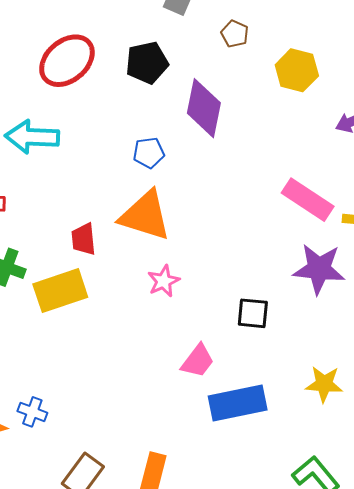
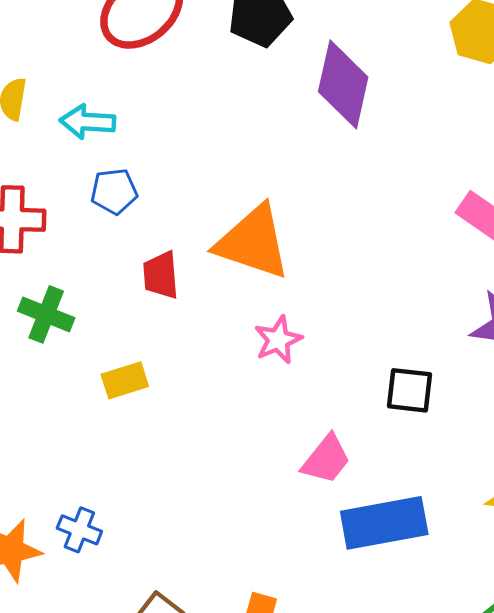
cyan arrow: (32, 137) -> (88, 122), size x0.7
blue pentagon: (149, 153) -> (114, 191), moved
yellow rectangle: (60, 291) -> (125, 380), moved, size x0.6

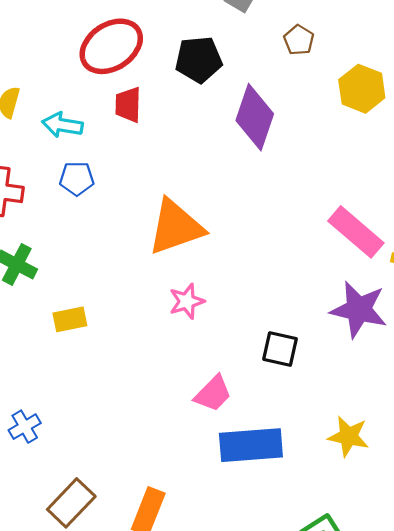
orange triangle: (253, 242) -> (176, 227), turned -44
red trapezoid: (161, 275) -> (128, 105), moved
blue cross: (79, 530) -> (25, 427), turned 32

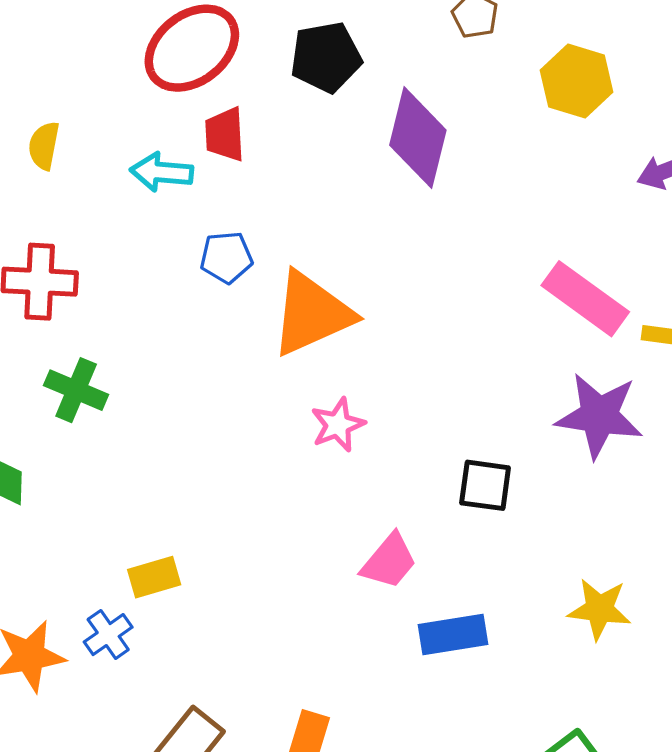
cyan arrow: (62, 125) -> (162, 172), moved
blue pentagon: (77, 179) -> (226, 257), moved
yellow rectangle: (70, 319) -> (154, 577), moved
blue rectangle: (251, 445) -> (453, 635), size x0.7

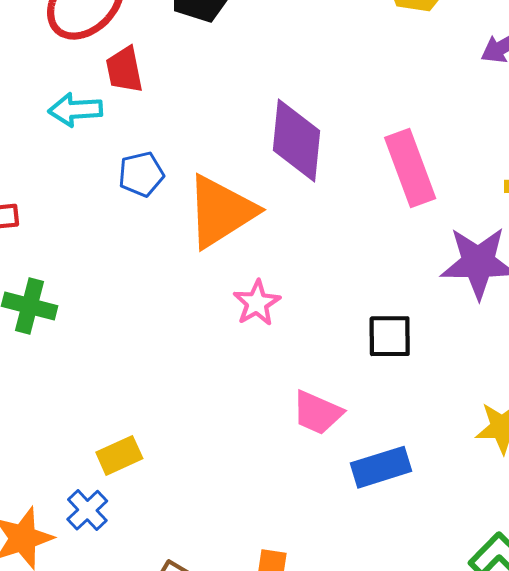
purple diamond: (418, 138) -> (296, 141), moved
pink rectangle: (585, 299) -> (410, 168), moved, turned 42
pink trapezoid: (389, 561) -> (317, 413), turned 82

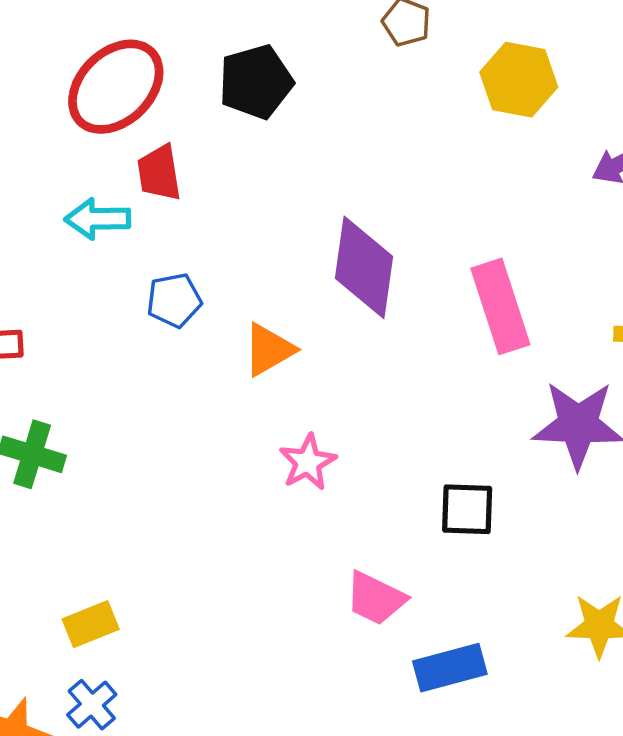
orange triangle: (221, 212) -> (269, 350), size x0.6
yellow rectangle: (119, 455) -> (91, 624), moved

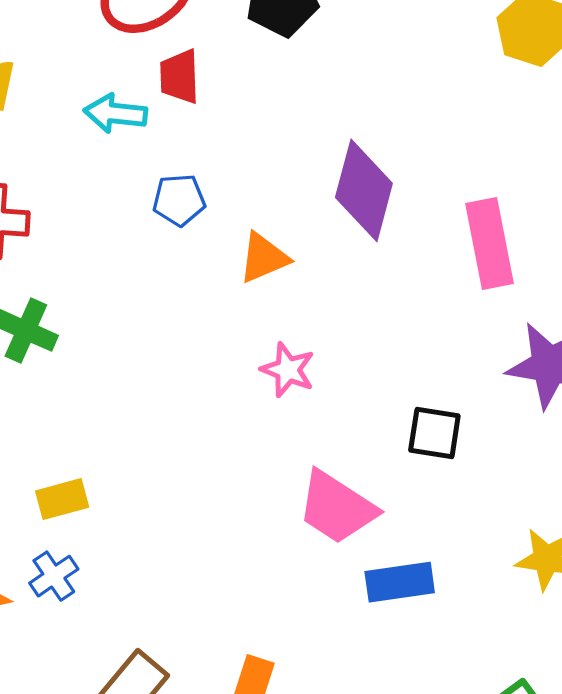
pink star: (308, 462) -> (288, 370), turned -30
pink trapezoid: (376, 598) -> (337, 507), size x1.4

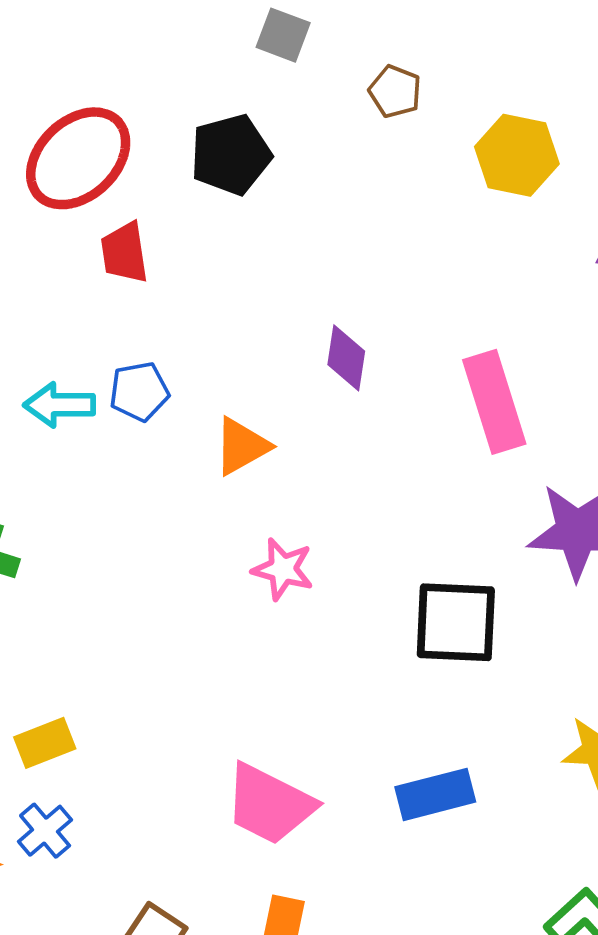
cyan arrow: (115, 113) -> (59, 405), moved
purple diamond: (364, 190) -> (346, 358), size x0.6
black square: (434, 433) -> (456, 622), size x1.4
pink trapezoid: (337, 507) -> (269, 804), moved

